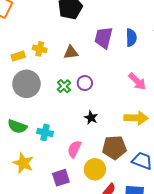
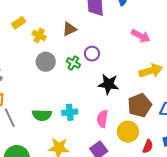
yellow cross: (40, 49) -> (39, 35), turned 32
yellow rectangle: (18, 56) -> (19, 23), moved
gray circle: (26, 84) -> (46, 62), moved, size x0.7
black star: (91, 118) -> (108, 84), size x1.5

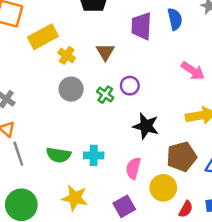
yellow rectangle: (19, 23) -> (43, 37), size x1.6
brown triangle: (69, 29) -> (105, 52), turned -42

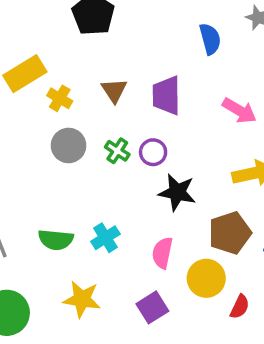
purple trapezoid: (141, 26) -> (166, 95), moved
purple circle: (130, 86) -> (153, 152), moved
cyan cross: (94, 155) -> (105, 238), turned -30

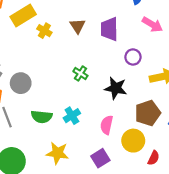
pink arrow: (239, 111) -> (152, 25), moved
gray circle: (69, 145) -> (21, 83), moved
green cross: (117, 151) -> (80, 73), moved
purple circle: (153, 152) -> (133, 57), moved

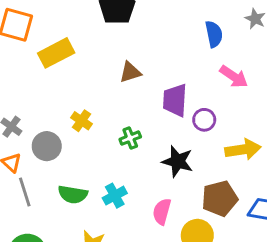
brown triangle: (78, 26) -> (130, 72), turned 42
purple trapezoid: (109, 29) -> (175, 100), moved
yellow cross: (44, 31) -> (82, 121), moved
green cross: (80, 73) -> (130, 138), turned 32

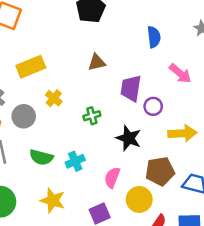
blue semicircle: (214, 34) -> (154, 37), moved
yellow rectangle: (56, 53) -> (31, 67), moved

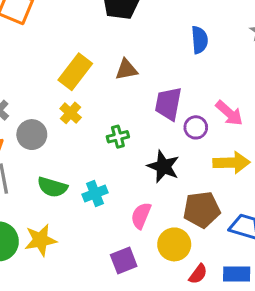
yellow rectangle: (31, 67) -> (75, 72), moved, turned -32
pink arrow: (180, 73) -> (229, 113), moved
yellow star: (53, 200) -> (40, 240), moved, turned -30

